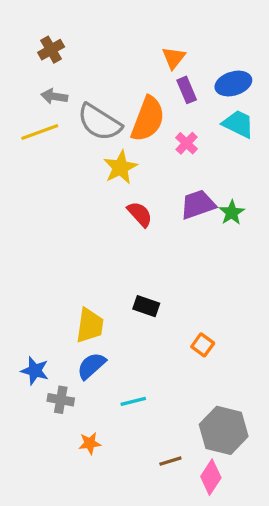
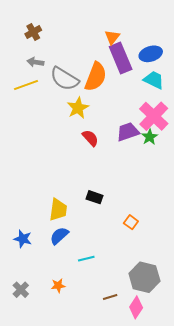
purple rectangle: (187, 90) -> (121, 58), size x1.8
pink cross: (187, 143) -> (154, 116), moved, size x2.0
gray cross: (61, 400) -> (21, 290), moved, turned 35

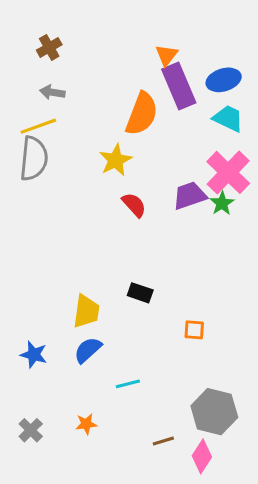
gray semicircle: (64, 79) -> (34, 159), moved, turned -116
orange square: (131, 222) -> (194, 330), turned -32

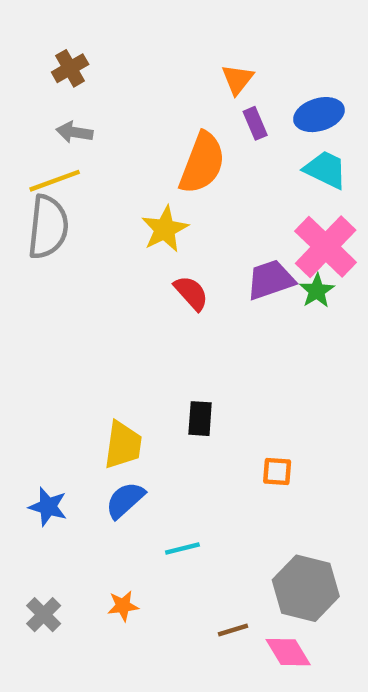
purple rectangle: (179, 86) -> (255, 123), size x0.5
black rectangle: (140, 293) -> (200, 419), turned 75
pink diamond: (202, 456) -> (288, 652), turned -64

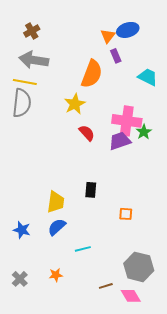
blue ellipse: (319, 115) -> (128, 30), moved
gray arrow: (74, 132) -> (34, 60), size x1.8
yellow line: (55, 181) -> (25, 82), turned 30
pink cross: (326, 247) -> (127, 121), moved, turned -36
purple trapezoid: (271, 280) -> (120, 141), moved

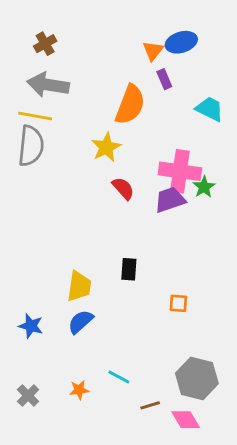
cyan line: (83, 249) -> (119, 377), moved, turned 42

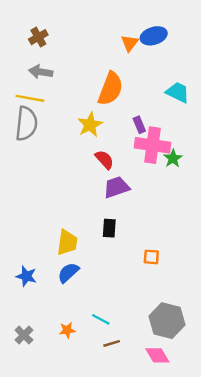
purple rectangle: (164, 79) -> (139, 125), moved
gray arrow: (48, 85) -> (41, 72), size x0.7
purple trapezoid: (170, 200) -> (116, 187), moved
brown line: (150, 405) -> (112, 343), moved

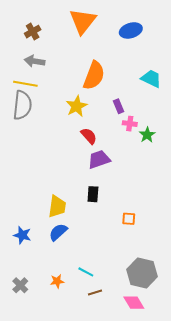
orange triangle: (130, 43) -> (83, 21), moved, size x1.8
pink cross: (152, 145) -> (130, 124), size x0.5

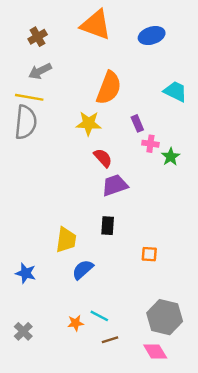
orange triangle: (83, 21) -> (96, 25), turned -48
gray arrow: (35, 61) -> (40, 71), turned -36
yellow star: (77, 106) -> (89, 123), turned 30
blue semicircle: (58, 232) -> (83, 270), moved
orange star: (57, 281) -> (76, 323), moved

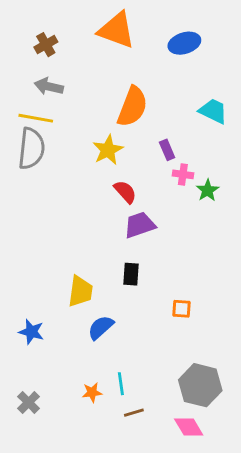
gray arrow: (40, 71) -> (49, 86), turned 40
yellow star: (89, 123) -> (108, 150), turned -30
cyan line: (99, 316) -> (121, 384), turned 54

